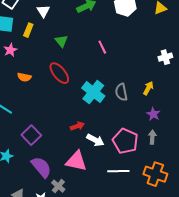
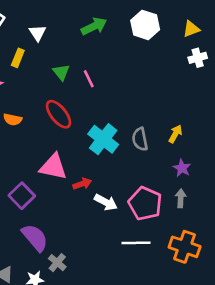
pink line: (102, 47) -> (89, 79), moved
white cross: (165, 57) -> (198, 58), moved
pink triangle: (76, 161) -> (53, 167), moved

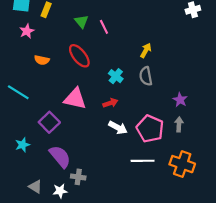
yellow arrow: (175, 134) -> (146, 50), moved
cyan cross: (103, 139) -> (116, 76), size x0.6
red arrow: (82, 184) -> (110, 103), moved
gray cross: (57, 263) -> (78, 177), turned -32

